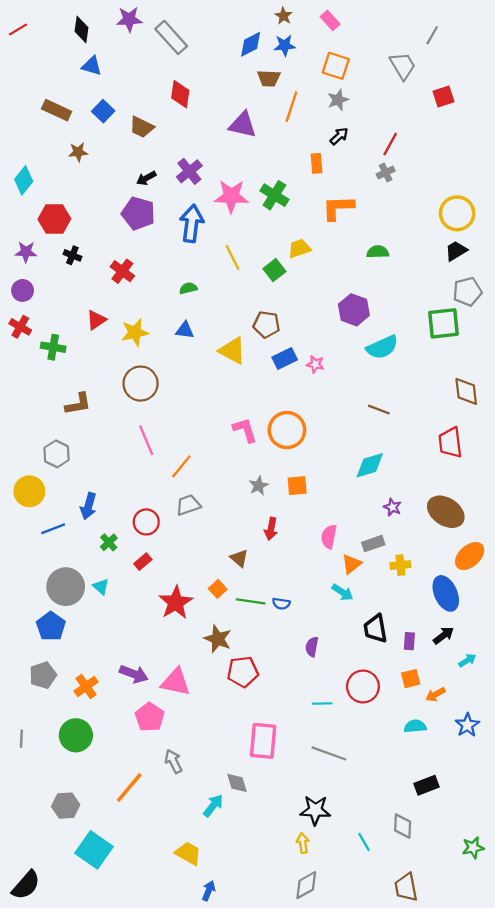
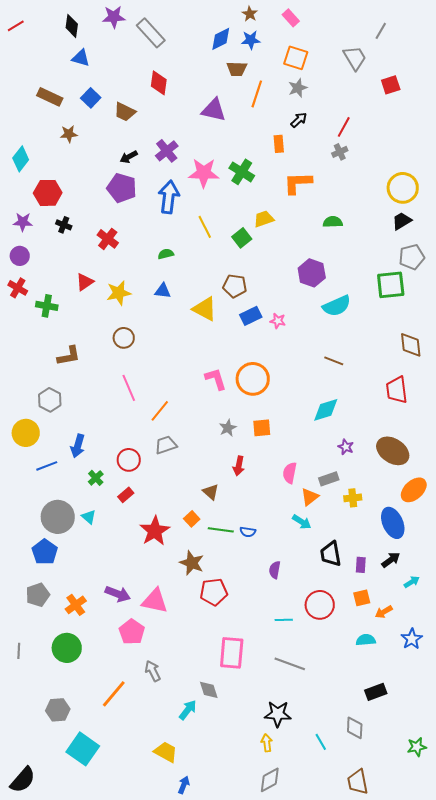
brown circle: (141, 384) -> (124, 338), size x0.7

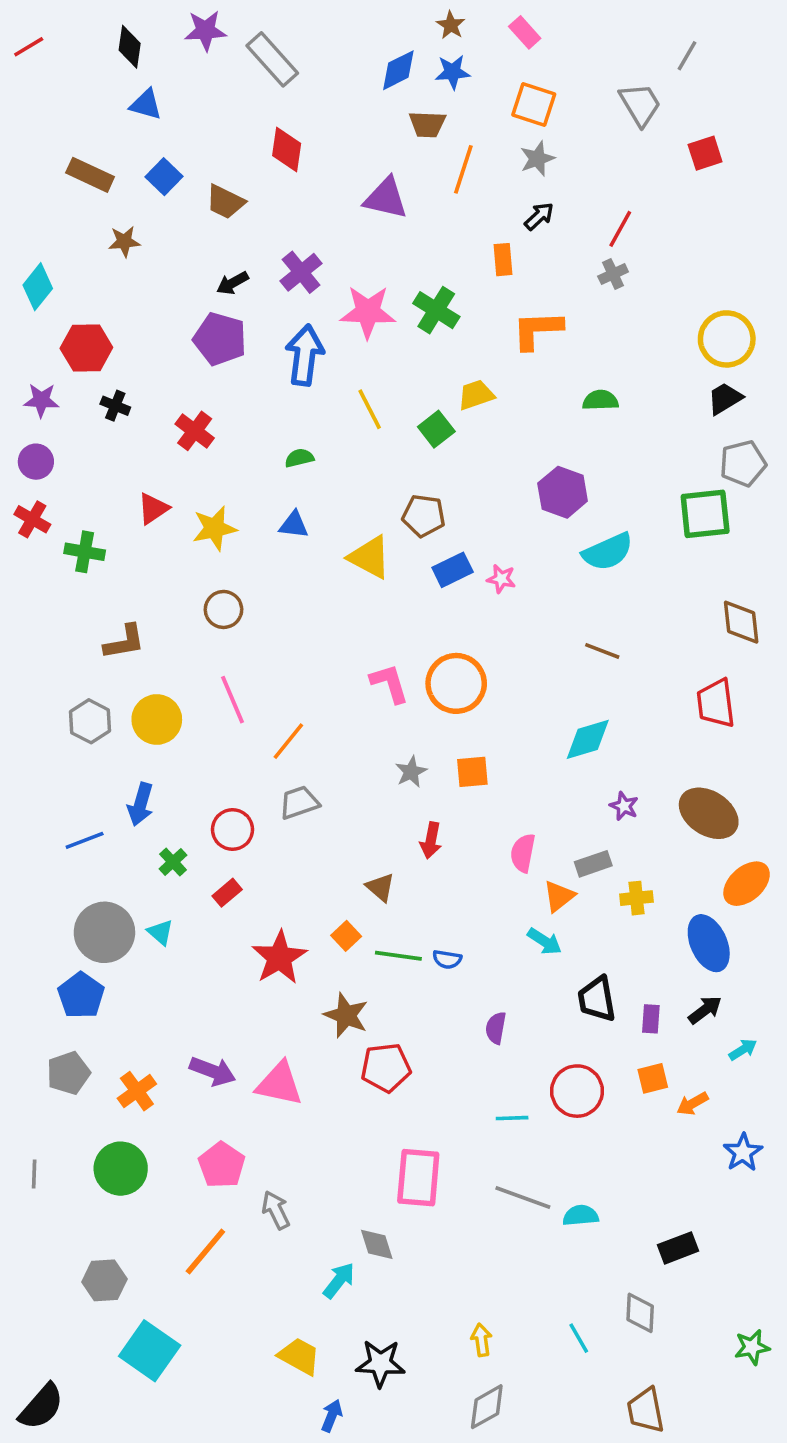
yellow circle: (26, 433) -> (157, 719), moved
pink pentagon: (132, 632) -> (222, 1165), moved
cyan semicircle: (366, 640) -> (581, 1215), moved
black star: (278, 714) -> (380, 1363), moved

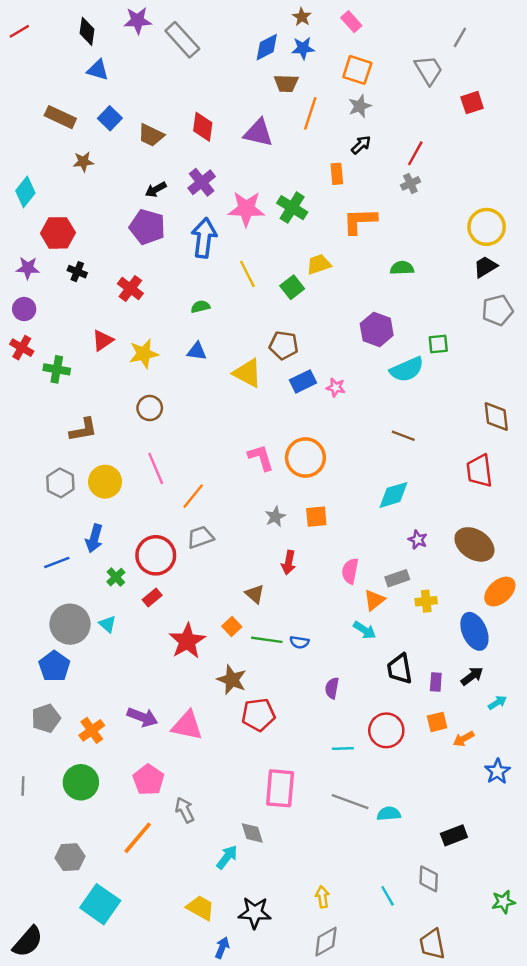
red diamond: (287, 150) -> (203, 127), moved
green square: (705, 514) -> (438, 344), moved, size x0.6
red circle: (233, 830) -> (156, 555), size x1.4

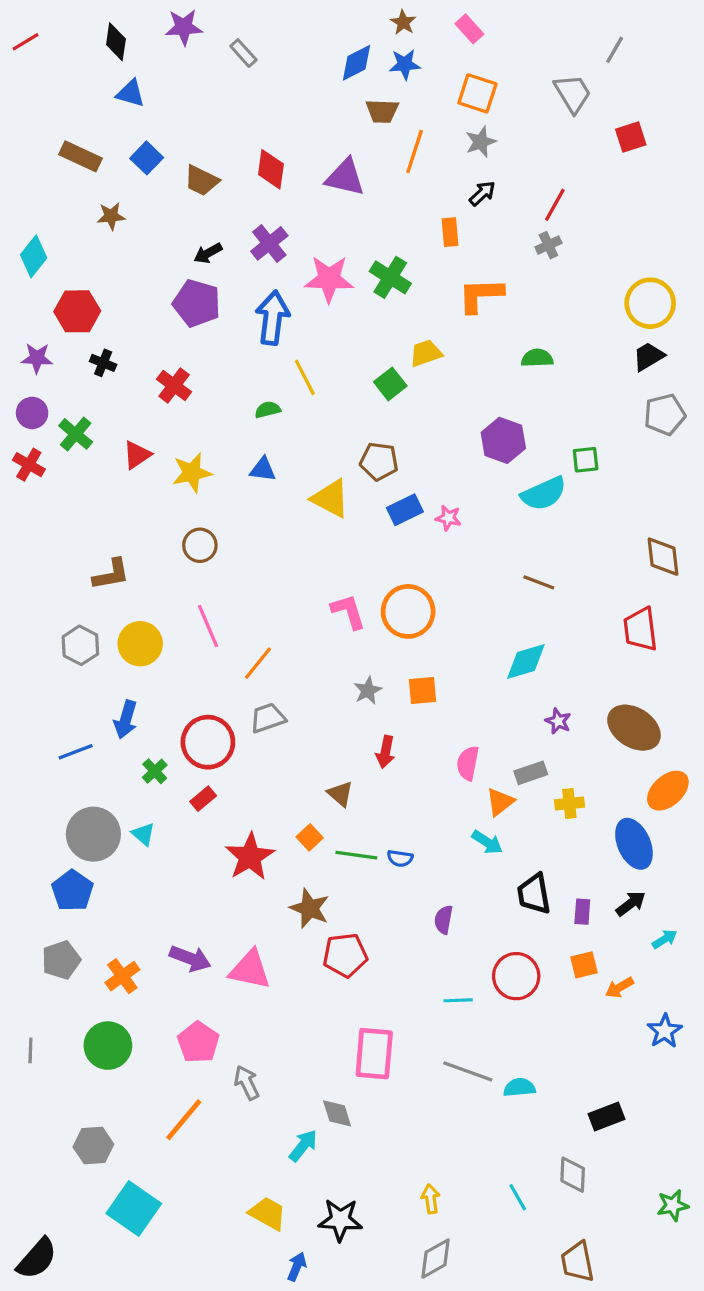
gray rectangle: (182, 40) -> (243, 53), size x0.6
yellow line: (247, 274) -> (305, 377), moved
green cross: (57, 369) -> (76, 434), moved, turned 30

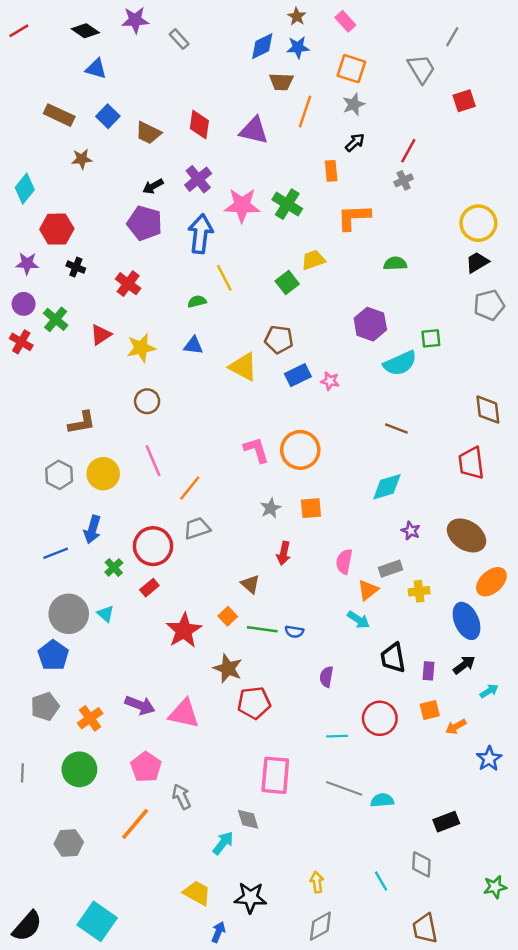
black diamond: (116, 42) -> (85, 31), turned -64
cyan square: (134, 1209) -> (97, 921), moved

